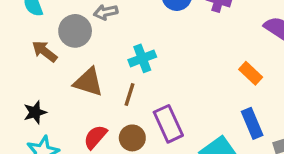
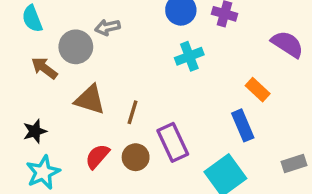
cyan cross: (142, 58) -> (189, 56), moved
blue rectangle: (252, 123) -> (243, 125), moved

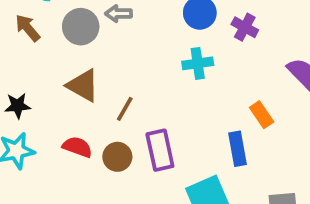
brown arrow: (44, 68) -> (28, 28), moved
red semicircle: (97, 156) -> (77, 147), turned 56

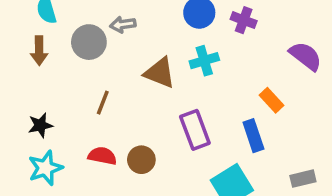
brown arrow: (28, 28) -> (39, 51), turned -132
brown triangle: (83, 85) -> (160, 73), moved
brown line: (125, 109) -> (103, 103), moved
purple rectangle: (160, 150) -> (195, 130), moved

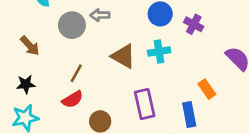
brown arrow: (39, 51) -> (30, 46), moved, turned -50
red semicircle: (102, 156) -> (73, 99), moved, turned 130

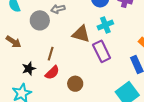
black star: (26, 84) -> (29, 69), moved
purple rectangle: (145, 104) -> (102, 51), moved

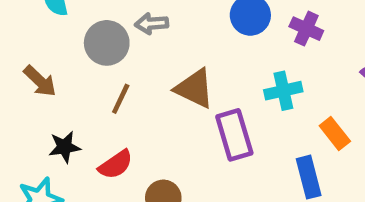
cyan cross: (105, 25) -> (283, 91), moved
brown line: (51, 54) -> (121, 99), moved

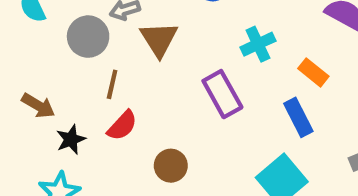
brown arrow: (40, 81) -> (38, 106), moved
brown triangle: (195, 88) -> (159, 39), moved, turned 45
red semicircle: (116, 165) -> (122, 126), moved

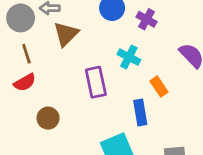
cyan cross: (258, 44) -> (129, 57), turned 35
brown line: (112, 84) -> (26, 54), turned -48

